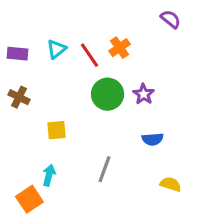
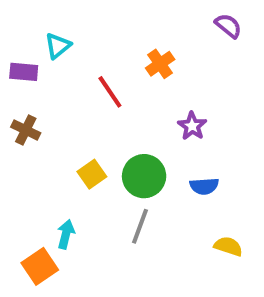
cyan triangle: (56, 49) -> (58, 46), moved
red line: (89, 55) -> (110, 92), moved
green circle: (108, 94) -> (144, 176), moved
yellow square: (56, 130) -> (92, 174), moved, turned -30

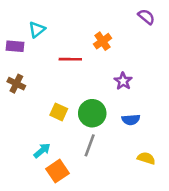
red line: (110, 92) -> (70, 59), turned -55
yellow square: (92, 174) -> (59, 112), turned -30
cyan arrow: (66, 234) -> (42, 151), turned 36
orange square: (40, 266) -> (57, 171), moved

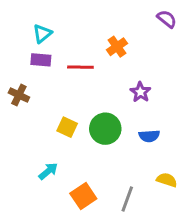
purple rectangle: (15, 46) -> (41, 60), moved
gray line: (90, 145) -> (127, 199), moved
orange square: (57, 171) -> (83, 196), moved

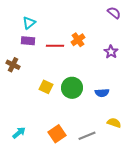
orange cross: (117, 47) -> (78, 40), moved
purple star: (140, 92) -> (111, 52), moved
cyan arrow: (48, 171) -> (19, 133), moved
gray line: (127, 199) -> (87, 136), turned 48

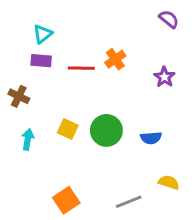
cyan arrow: (19, 133) -> (28, 139), moved, turned -40
orange square: (57, 134) -> (66, 200), moved

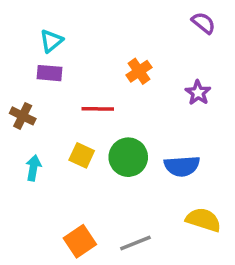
red line: (81, 68) -> (98, 109), moved
blue semicircle: (151, 138) -> (182, 166), size x1.4
yellow semicircle: (169, 182) -> (203, 220), size x1.4
gray line: (129, 202) -> (135, 243), moved

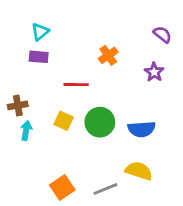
purple semicircle: (203, 23) -> (162, 35), moved
brown cross: (23, 116) -> (18, 105), moved, turned -36
yellow semicircle: (203, 220) -> (139, 171), moved

